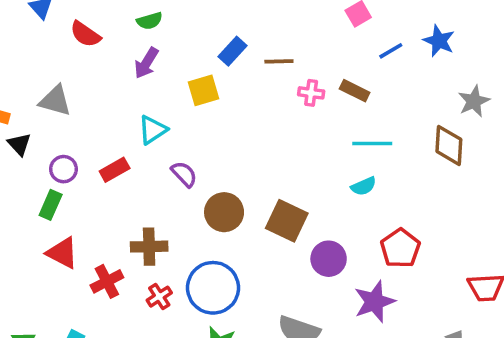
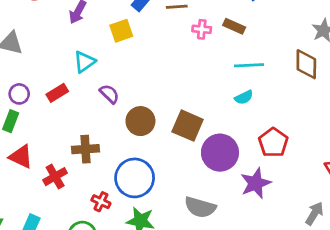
purple circle: (329, 259) -> (220, 153), size x1.4
red cross: (159, 297) -> (101, 202), moved, turned -30

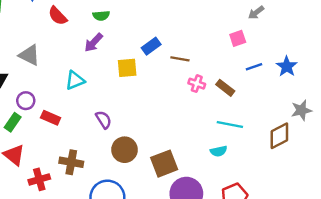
cyan triangle: (84, 62) -> (75, 80), moved
brown diamond: (306, 64) -> (279, 136), turned 48
red rectangle: (57, 93) -> (51, 118), moved, turned 42
brown square: (188, 126) -> (164, 164), turned 32

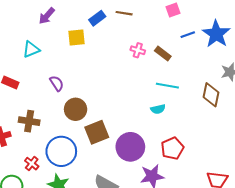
brown line: (180, 59) -> (124, 13), moved
blue star: (287, 66) -> (216, 34), size x1.5
brown diamond: (279, 136) -> (211, 95), turned -50
brown square: (164, 164) -> (97, 132), moved

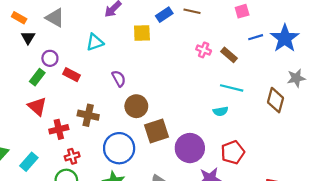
red cross: (32, 164) -> (72, 156), moved, turned 32

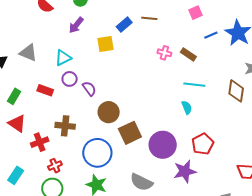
gray triangle: (55, 18) -> (28, 53), moved
purple circle: (50, 58) -> (70, 79), moved
cyan semicircle: (220, 111) -> (187, 107), turned -96

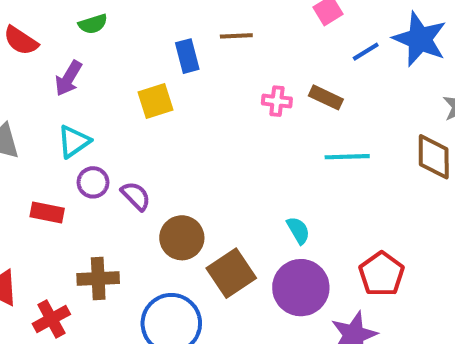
purple arrow: (76, 25) -> (68, 78), moved
blue rectangle: (124, 25) -> (187, 56), turned -56
cyan semicircle: (187, 107) -> (298, 230), moved

